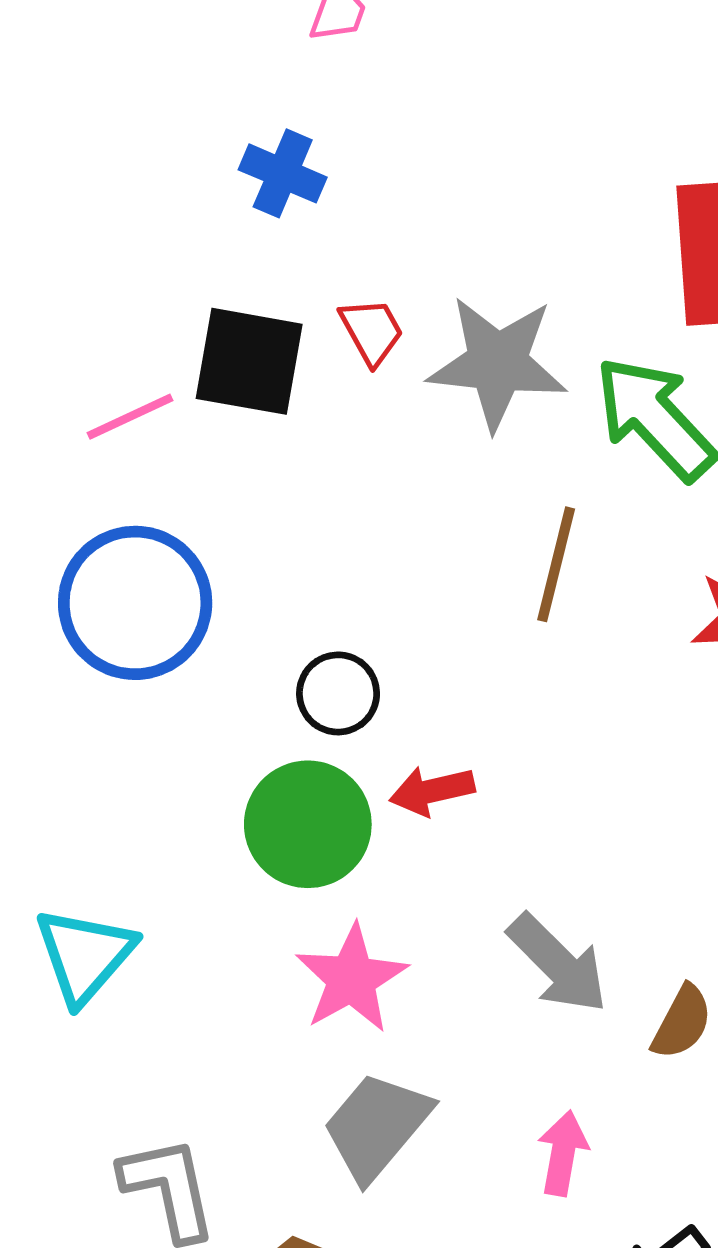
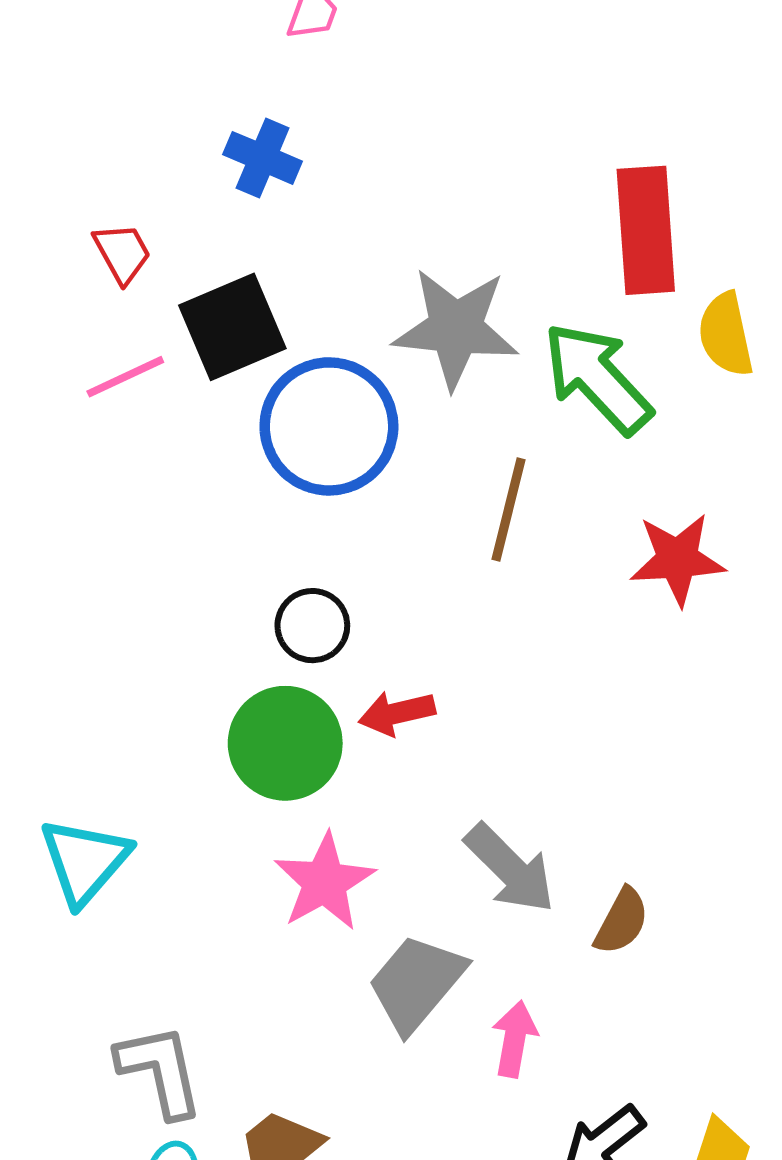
red trapezoid: (372, 331) -> (122, 253), moved
black square: (249, 361) -> (232, 327), turned -33
blue circle: (135, 603) -> (329, 426), moved
gray trapezoid: (377, 1126) -> (416, 983), moved

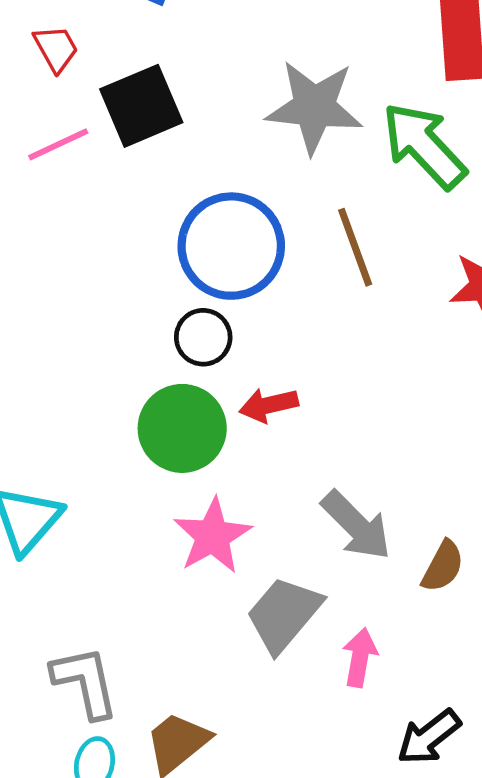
blue circle: (329, 426) -> (231, 246), moved
brown line: (508, 509) -> (355, 247), turned -34

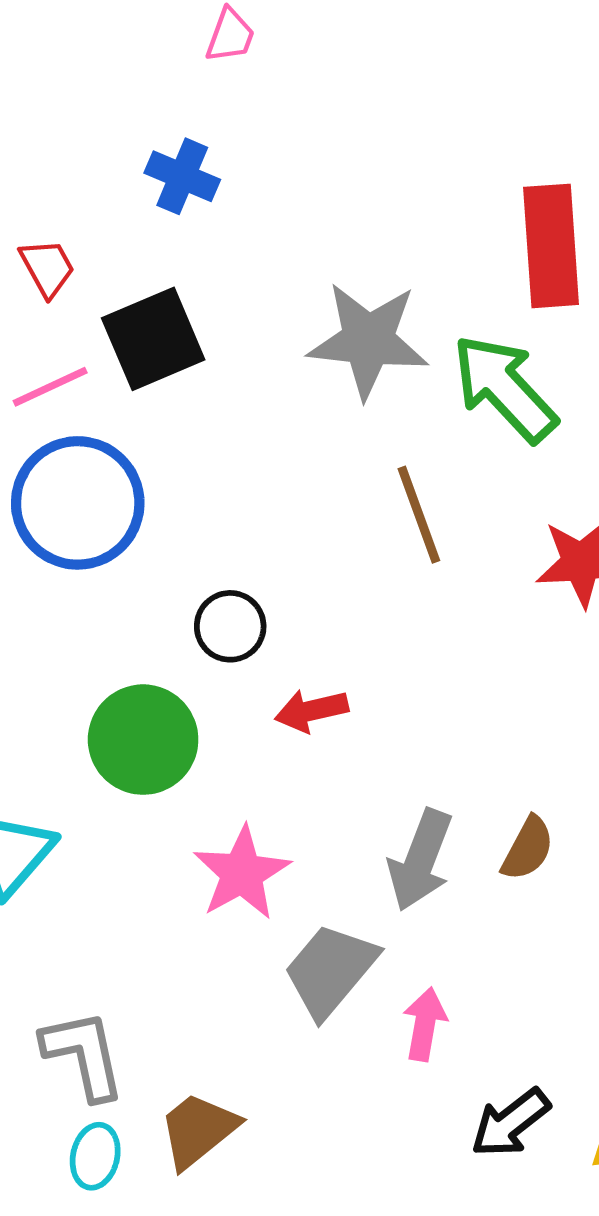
blue circle: (231, 246) -> (78, 503), moved
green circle: (182, 428) -> (143, 740), moved
gray arrow: (356, 525) -> (420, 860), turned 66
brown semicircle: (443, 566) -> (528, 848), moved

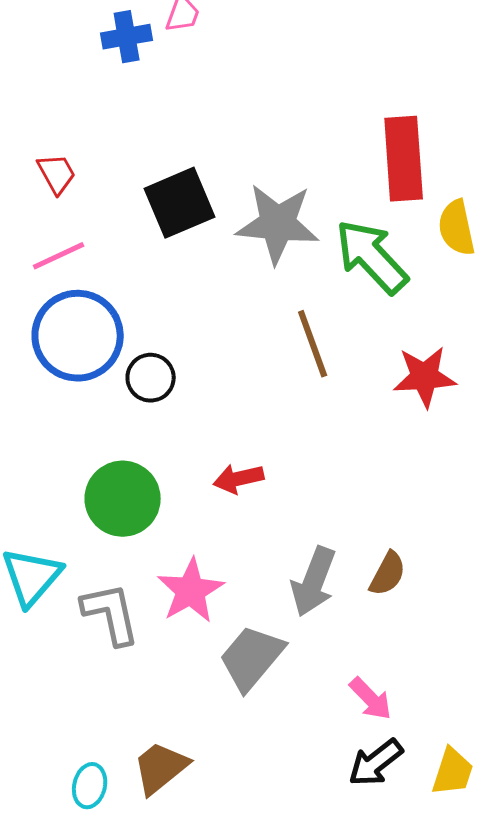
blue cross: (182, 176) -> (127, 37), moved, turned -33
black square: (153, 339) -> (180, 203), moved
black circle: (230, 626) -> (151, 378), moved
pink arrow: (425, 1024) -> (371, 699), moved, turned 126
gray L-shape: (84, 1055) -> (111, 614), moved

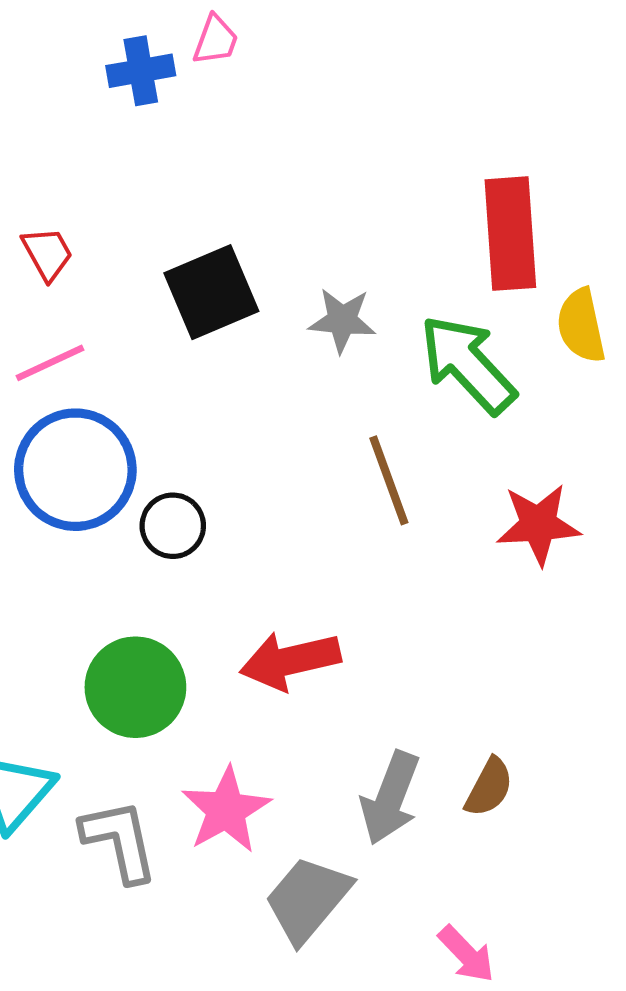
gray star: (278, 224) -> (342, 320), size x0.6
red arrow: (239, 479) -> (290, 661), size x1.5

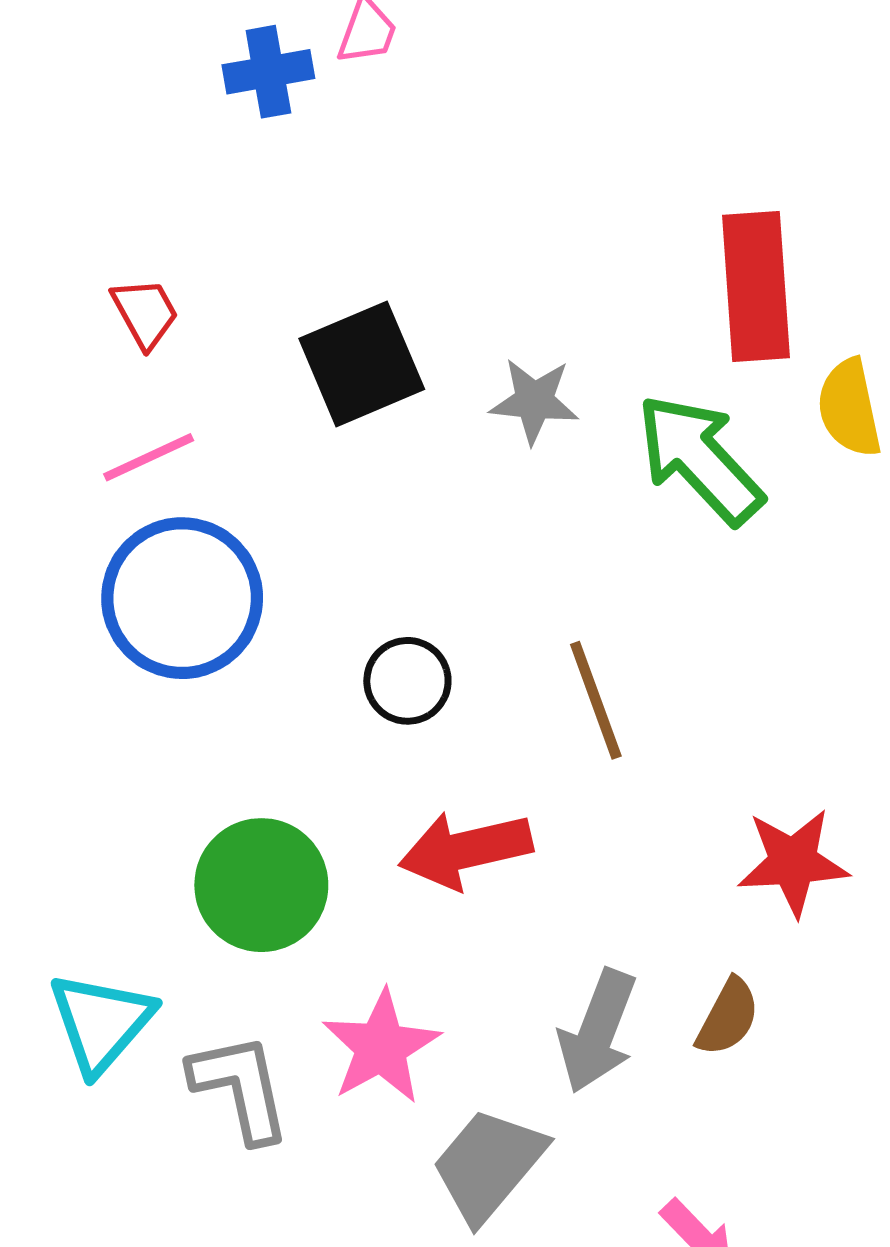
brown line: (389, 480) -> (596, 700), moved
red star: (538, 524) -> (793, 862), moved
black circle: (173, 526) -> (407, 681), moved

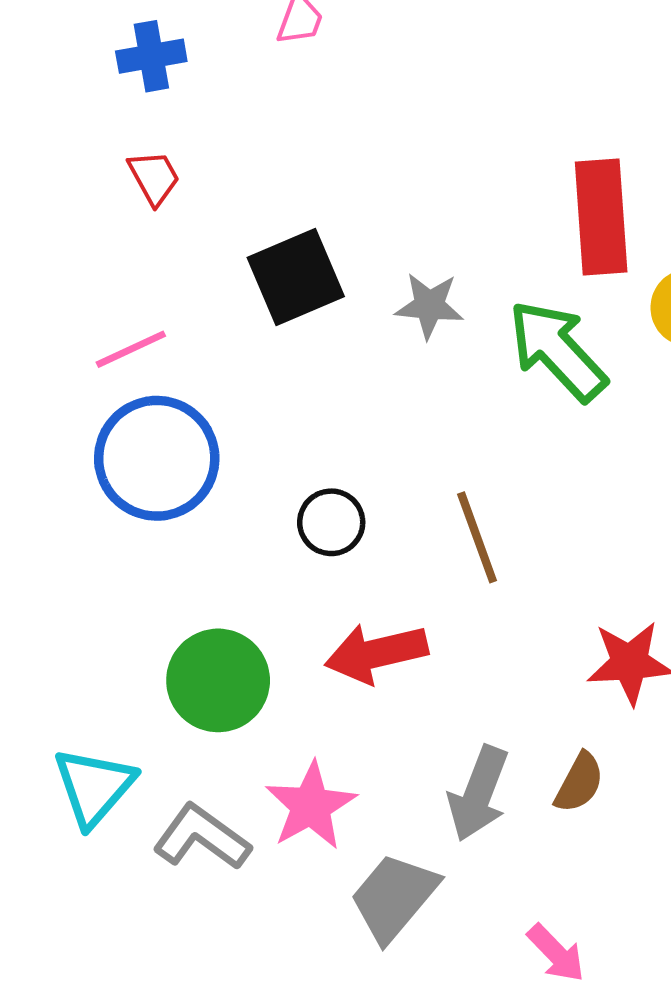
blue cross: (268, 72) -> (151, 56), moved
red trapezoid: (145, 313) -> (154, 178), moved
gray L-shape: (240, 1088) -> (202, 837), turned -42

